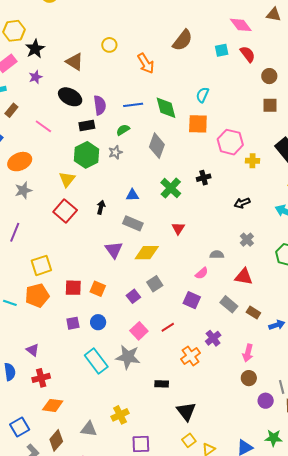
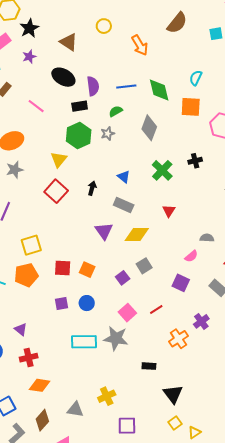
blue triangle: (132, 195) -> (124, 177), turned 40
cyan rectangle: (96, 361) -> (84, 342), turned -55

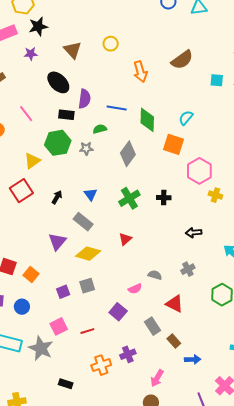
pink line: (36, 106) -> (26, 114), moved

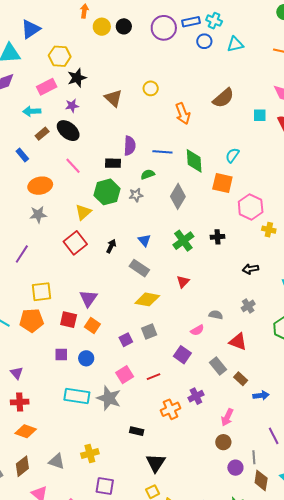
black ellipse: (58, 82) -> (68, 131), moved
purple triangle: (57, 242) -> (88, 298), moved

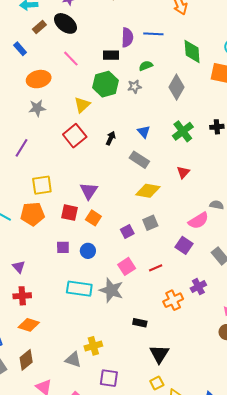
blue line: (162, 152) -> (153, 34), moved
pink semicircle: (197, 330) -> (198, 221), size x1.5
gray triangle: (57, 461) -> (73, 360), moved

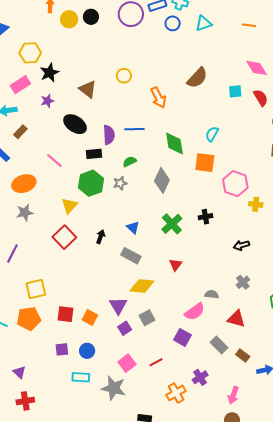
black ellipse: (65, 23) -> (75, 124), moved
purple triangle: (89, 191) -> (118, 306), moved
cyan rectangle: (79, 289) -> (81, 377), moved, size x0.7

